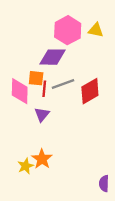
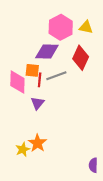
red diamond: (90, 91) -> (81, 58), moved, turned -35

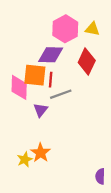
orange square: (32, 70) -> (35, 75), size x1.5
gray line: (56, 76) -> (61, 94), moved
red line: (40, 80) -> (51, 80), moved

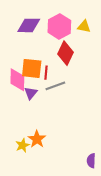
purple diamond: (51, 55) -> (29, 25), moved
red diamond: (87, 62) -> (66, 53), moved
purple triangle: (41, 110) -> (31, 93), moved

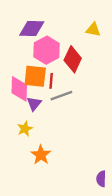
pink hexagon: (59, 26) -> (47, 50), moved
yellow star: (23, 145) -> (25, 129), moved

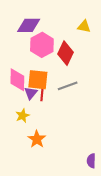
orange square: (35, 76) -> (38, 80), moved
red line: (51, 81) -> (42, 94), moved
gray line: (61, 96) -> (68, 86), moved

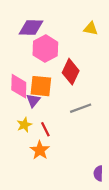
red diamond: (66, 53) -> (71, 72), moved
gray line: (68, 86) -> (81, 108), moved
red line: (42, 94) -> (45, 129), moved, turned -32

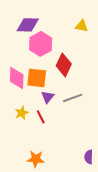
purple triangle: (33, 100) -> (48, 97), moved
orange star: (40, 150) -> (36, 159), moved, turned -30

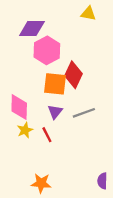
yellow triangle: (82, 26) -> (88, 14), moved
pink diamond: (17, 78) -> (19, 107), moved
orange square: (37, 78) -> (55, 84), moved

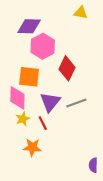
orange square: (55, 84) -> (29, 77), moved
purple triangle: (55, 112) -> (50, 102), size x1.5
orange star: (41, 183) -> (32, 147), moved

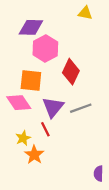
pink diamond: (17, 98) -> (19, 103), turned -35
yellow star: (23, 119) -> (23, 138), moved
orange star: (32, 147) -> (34, 155), turned 30

